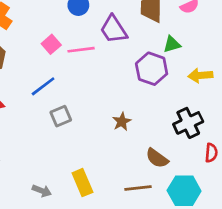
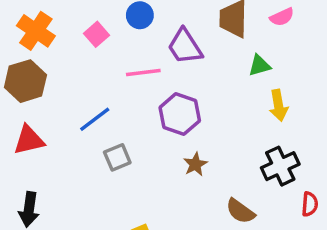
pink square: (51, 44) -> (97, 34), moved
purple hexagon: (152, 69) -> (180, 114), moved
yellow arrow: (200, 75) -> (279, 105), moved, turned -95

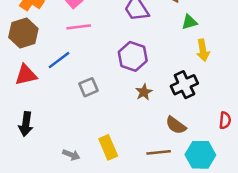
pink line: (143, 72) -> (79, 27), moved
blue line: (95, 119) -> (59, 60), moved
black cross: (280, 166) -> (184, 85), moved

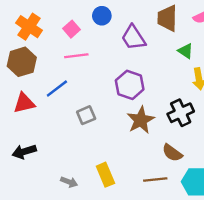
green triangle: (189, 22) -> (186, 51), turned 49
brown star: (144, 92) -> (141, 120), size x1.6
black arrow: (26, 124) -> (24, 152), turned 65

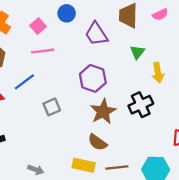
green triangle: (186, 51) -> (137, 52), moved, turned 35
brown semicircle: (172, 153) -> (97, 142), moved
yellow rectangle: (105, 175) -> (84, 165), moved, turned -55

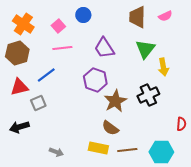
purple trapezoid: (96, 34) -> (104, 48), moved
green triangle: (137, 52) -> (145, 49), size x1.5
purple hexagon: (93, 78) -> (95, 80), moved
gray square: (52, 107) -> (38, 103), moved

